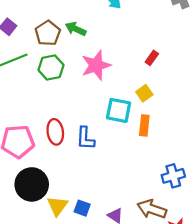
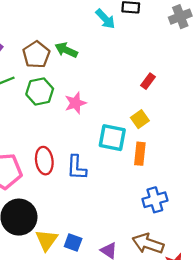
pink star: (96, 65) -> (75, 103), moved, size x0.7
blue cross: (173, 176) -> (155, 200), moved

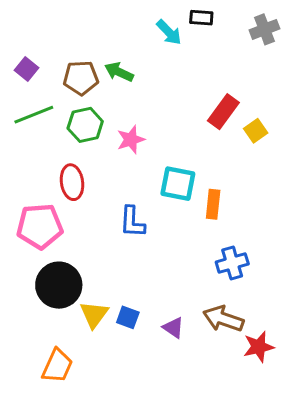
brown pentagon: (36, 55) -> (81, 78), turned 30
red rectangle: (148, 81) -> (223, 112), size x1.6
yellow square: (140, 119) -> (256, 131), moved
red ellipse: (44, 161) -> (72, 182), moved

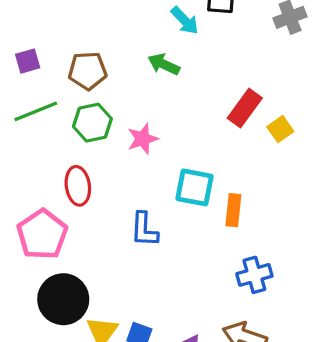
purple square: (26, 69) -> (28, 61), turned 35
green arrow: (119, 72) -> (164, 64), moved
pink pentagon: (40, 226) -> (42, 234), turned -30

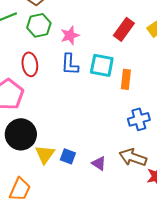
red rectangle: (245, 108) -> (124, 29), moved
blue L-shape: (144, 230) -> (70, 64), moved

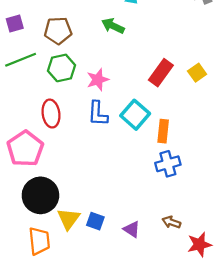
cyan square: (102, 65) -> (135, 115), turned 30
blue cross: (139, 119) -> (168, 164), moved
brown arrow: (133, 157) -> (171, 222), size x0.6
orange trapezoid: (20, 189) -> (39, 241), moved, turned -30

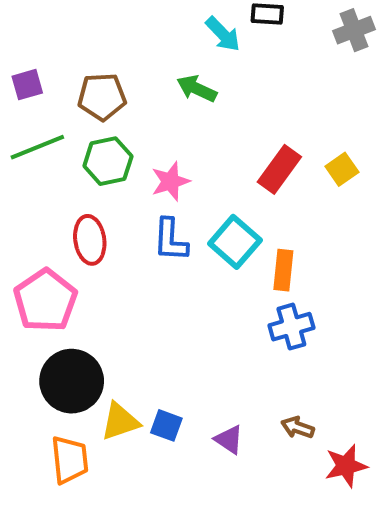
yellow triangle: (69, 219) -> (120, 421), turned 35

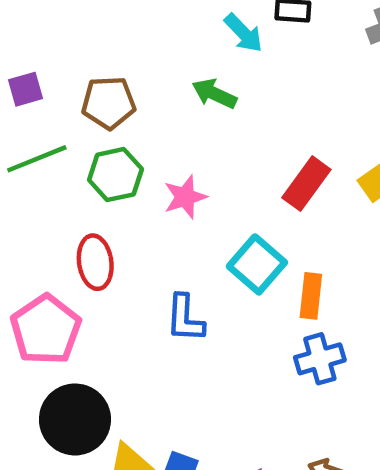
blue L-shape: (170, 240) -> (185, 318), moved

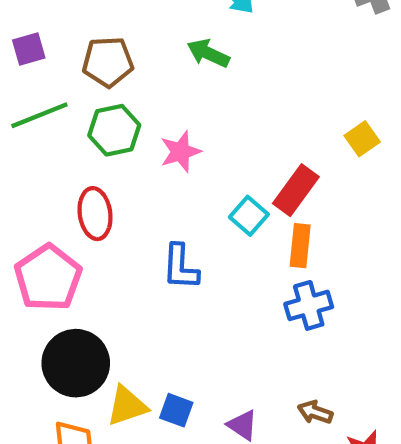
red rectangle: (306, 184) -> (296, 190), moved
cyan square: (257, 264) -> (249, 216), size x0.7

